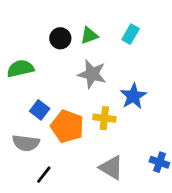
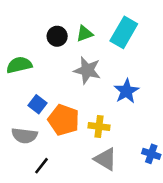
cyan rectangle: (131, 34) -> (124, 32), size x1.6
yellow cross: (104, 118) -> (99, 126), moved

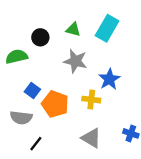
green triangle: (85, 34) -> (73, 29), turned 35
black circle: (57, 36) -> (40, 37), moved
yellow cross: (99, 126) -> (91, 100), moved

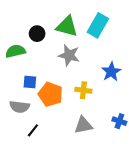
green triangle: (73, 29) -> (67, 26), size x1.6
blue star: (109, 79) -> (111, 72), moved
blue square: (32, 90) -> (30, 82), turned -32
gray triangle: (91, 138) -> (83, 125), turned -42

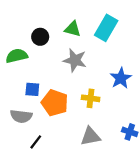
green triangle: (67, 26) -> (73, 29), size x0.7

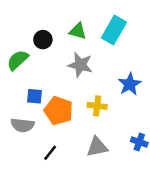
green semicircle: (17, 56) -> (18, 60), turned -30
black line: (36, 142) -> (50, 153), moved

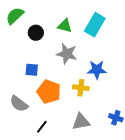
green semicircle: (18, 60) -> (15, 16), moved
blue star: (130, 84) -> (97, 70), moved, turned 30
blue square: (34, 96) -> (32, 70), moved
gray semicircle: (22, 125) -> (19, 104), turned 30

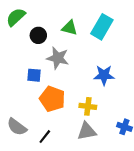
gray star: (67, 54) -> (58, 58), moved
yellow cross: (81, 88) -> (88, 106), moved
gray semicircle: (19, 104) -> (17, 127), moved

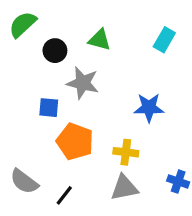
cyan rectangle: (102, 27) -> (164, 40), moved, size x0.7

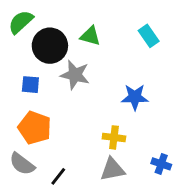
cyan rectangle: (164, 40) -> (149, 36), turned -65
black circle: (55, 51) -> (50, 46), size x1.6
blue square: (49, 108) -> (30, 85), moved
orange pentagon: (75, 141) -> (35, 128), moved

